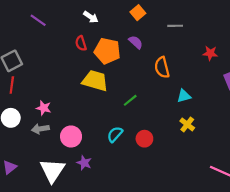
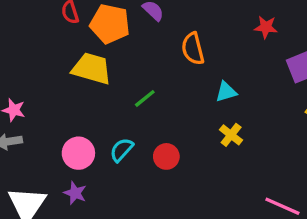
pink circle: (71, 136) -> (78, 153), moved

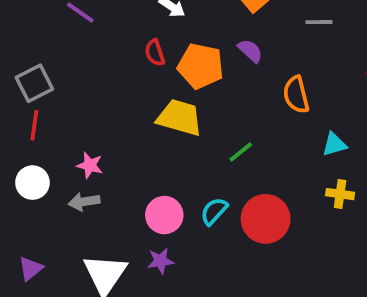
yellow cross: (231, 135) -> (340, 194), turned -30
red circle: (166, 156) -> (266, 219), size x1.6
purple star: (75, 193) -> (160, 261), turned -30

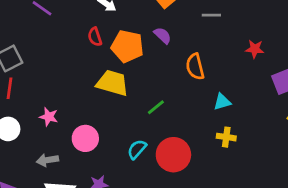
gray arrow: (84, 202) -> (47, 160), moved
pink circle: (164, 215) -> (85, 138), moved

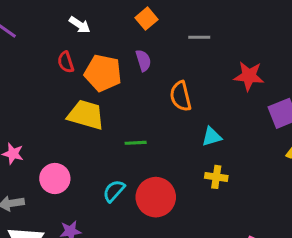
purple semicircle: (163, 35) -> (143, 61), turned 30
red star: (255, 49) -> (249, 76), size x1.4
green line: (156, 107) -> (136, 143), turned 36

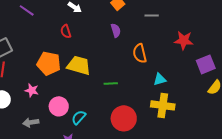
orange pentagon: (103, 73) -> (49, 63), moved
yellow cross: (216, 177) -> (163, 105), size x1.6
cyan semicircle: (114, 191) -> (79, 117), moved

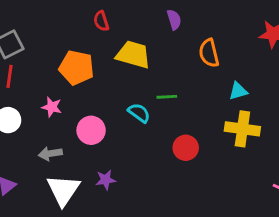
yellow trapezoid: (79, 65) -> (133, 55), moved
cyan semicircle: (79, 117) -> (139, 113), moved, turned 84
red circle: (124, 118) -> (186, 148), size x0.7

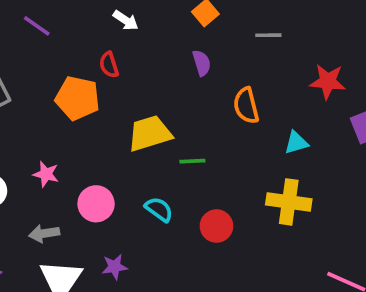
yellow trapezoid: (133, 55) -> (150, 133), moved, turned -33
orange pentagon: (76, 68) -> (77, 98), moved
cyan triangle: (238, 91) -> (296, 143), moved
cyan semicircle: (139, 113) -> (159, 209), moved

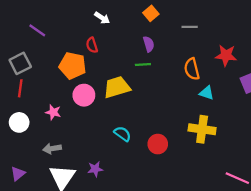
purple line: (37, 26) -> (37, 30), moved
orange semicircle: (246, 106) -> (192, 69), moved
cyan triangle: (296, 143) -> (207, 93), turned 35
green line: (192, 161) -> (143, 64), moved
pink circle: (96, 204) -> (84, 95), moved

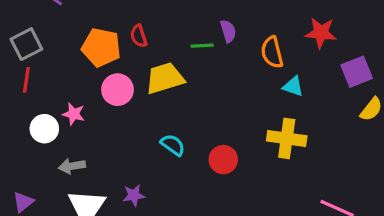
purple semicircle: (149, 44) -> (228, 31), moved
red semicircle: (92, 45) -> (139, 36), moved
white circle: (19, 122) -> (44, 129), moved

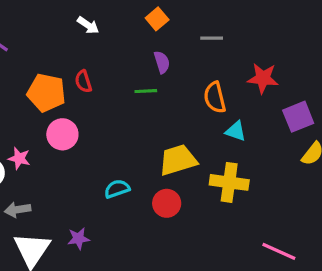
purple semicircle: (228, 31) -> (162, 62), moved
yellow trapezoid: (165, 78) -> (178, 160), moved
cyan semicircle: (173, 145) -> (117, 189), turned -55

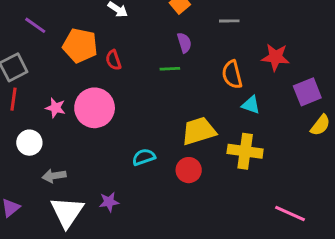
orange pentagon: (46, 93) -> (80, 46), moved
pink circle: (62, 134) -> (95, 108), size x1.4
pink star: (19, 158) -> (55, 108), moved

